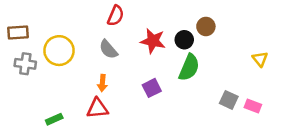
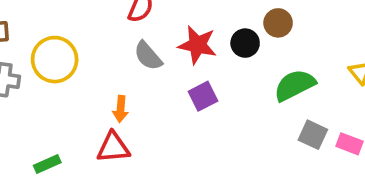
gray semicircle: (108, 49) -> (148, 56), moved
green semicircle: (189, 67) -> (295, 85), moved, turned -140
purple square: (152, 88) -> (203, 96), moved

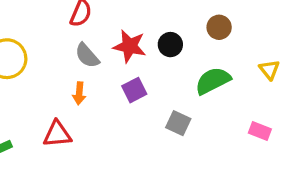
brown circle: (278, 23) -> (219, 27), moved
orange arrow: (121, 109) -> (79, 93), moved
gray square: (313, 135) -> (178, 123), moved

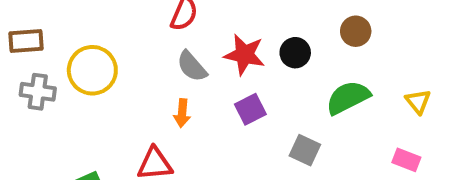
yellow triangle: (269, 70) -> (418, 101), moved

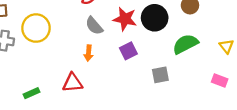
black circle: (295, 53) -> (155, 18), size x1.5
gray square: (305, 150) -> (160, 75), turned -36

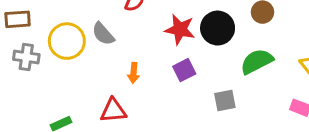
gray semicircle: (94, 26) -> (103, 34), moved

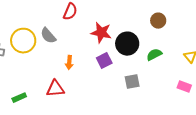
black circle: (218, 28) -> (127, 44), moved
green semicircle: (257, 61) -> (154, 55), size x0.7

